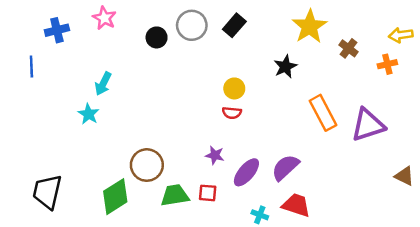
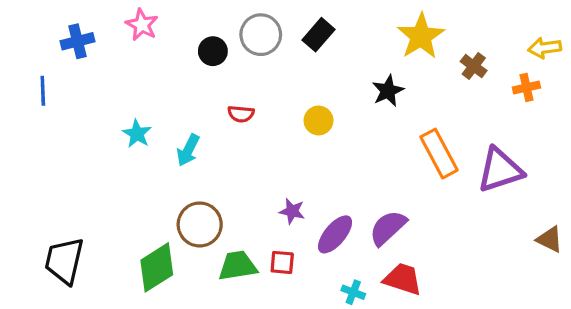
cyan arrow: (103, 84) -> (188, 150), moved
red semicircle: (232, 113) -> (241, 114), moved
cyan star: (89, 114) -> (137, 134), moved

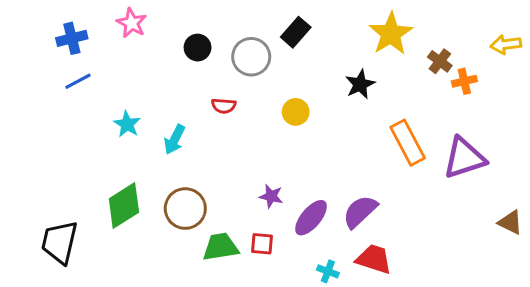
gray circle: (261, 35) -> (251, 57), moved
orange cross: (526, 87) -> (464, 81), moved
blue line: (43, 91) -> (78, 81), moved, turned 64
green diamond: (157, 267) -> (124, 205), moved

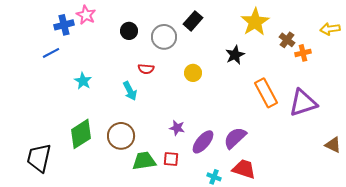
blue cross: (72, 38) -> (64, 25), moved
cyan arrow: (175, 140) -> (130, 91), moved, turned -54

